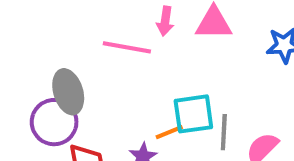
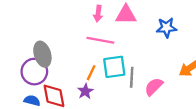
pink line: (127, 47) -> (100, 40), moved
orange line: (169, 132) -> (91, 73), moved, turned -42

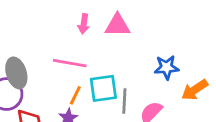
blue star: (166, 28) -> (167, 67), moved
pink line: (100, 40) -> (70, 63), moved

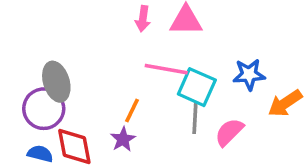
pink line: (70, 63) -> (166, 69), moved
cyan square: (103, 88) -> (197, 87), moved, turned 32

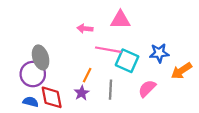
pink arrow: (143, 19) -> (85, 29), moved, turned 88
gray line: (195, 118) -> (110, 90), moved

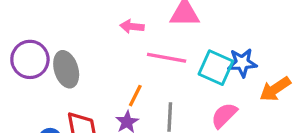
cyan square: (127, 61) -> (216, 68), moved
purple circle: (33, 74) -> (30, 59), moved

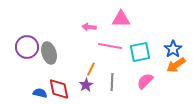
blue star: (242, 63) -> (173, 49), moved, turned -30
cyan square: (216, 68) -> (140, 52), turned -35

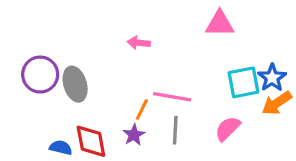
pink triangle: (121, 19) -> (220, 24), moved
pink line: (110, 46) -> (172, 97), moved
cyan square: (140, 52) -> (243, 82), moved

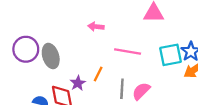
pink line: (172, 97) -> (128, 51), moved
pink semicircle: (228, 129) -> (141, 91), moved
purple star: (134, 135) -> (78, 83), moved

